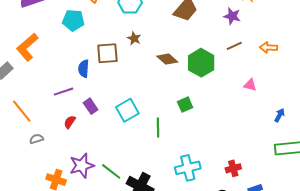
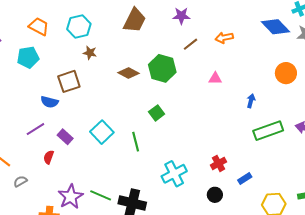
brown star: (134, 38) -> (90, 53), moved
blue semicircle: (84, 69) -> (49, 102), turned -66

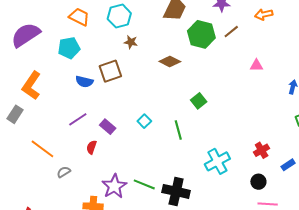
orange arrow: (224, 38) -> (264, 14), moved
green hexagon: (162, 68) -> (201, 34), moved
blue semicircle: (49, 102) -> (84, 82), moved
cyan square: (102, 132) -> (144, 121), size x0.6

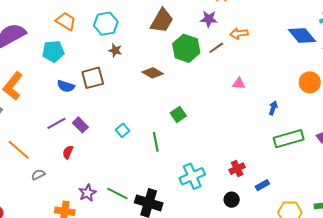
orange arrow: (264, 14) -> (239, 33), moved
purple rectangle: (108, 127) -> (80, 125), moved
purple star: (114, 186) -> (87, 193), size x0.7

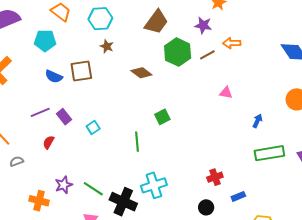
cyan square: (122, 130) -> (93, 127), moved
cyan cross: (192, 176) -> (154, 185), moved

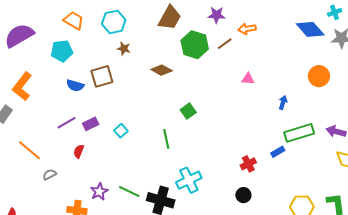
purple rectangle: (64, 117) -> (91, 124), turned -70
blue rectangle: (238, 196) -> (278, 152), moved

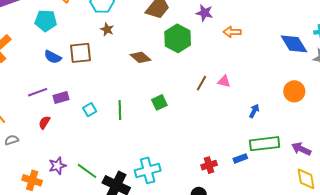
brown line: (225, 44) -> (201, 83), moved, turned -35
green line: (166, 139) -> (120, 110), moved

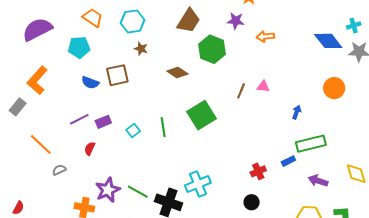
green square: (159, 102) -> (201, 115), size x1.8
purple arrow: (301, 149) -> (318, 181), moved
purple star: (57, 166) -> (108, 190), size x1.4

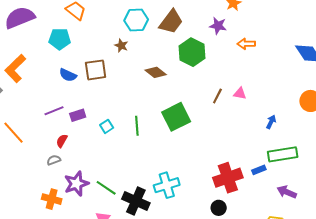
cyan hexagon: (133, 21) -> (136, 20), moved
gray semicircle: (59, 170) -> (54, 160), moved
red cross: (258, 171) -> (228, 178), size x1.8

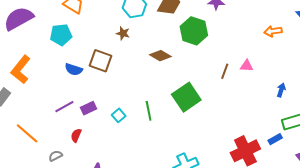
orange arrow: (246, 44) -> (273, 31), moved
brown square: (96, 70) -> (101, 61), turned 35
gray semicircle: (54, 160) -> (55, 156), moved

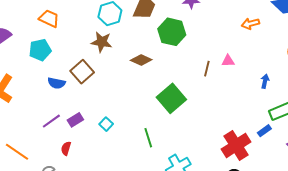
brown star: (123, 33) -> (102, 42), size x1.5
brown square: (101, 61) -> (82, 72), turned 35
green line: (149, 111) -> (148, 138), moved

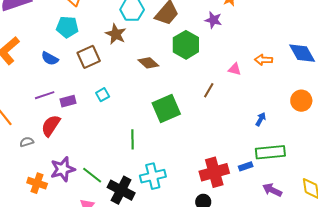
cyan pentagon: (40, 50) -> (67, 27), moved
pink triangle: (228, 61) -> (235, 69), moved
blue semicircle: (56, 83) -> (50, 59), moved
cyan square: (106, 124) -> (103, 95), moved
red semicircle: (66, 148) -> (51, 126), size x1.6

